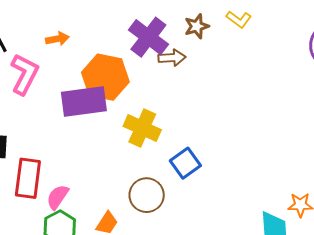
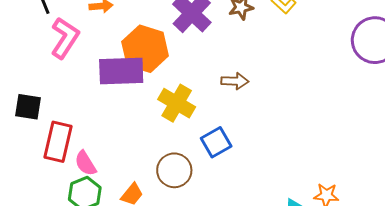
brown arrow: (172, 58) -> (235, 81), moved
pink semicircle: (57, 197) -> (85, 163), turned -72

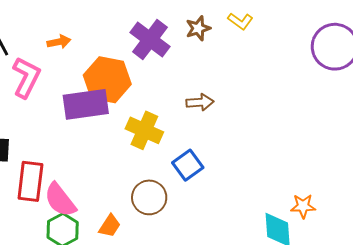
pink semicircle: (85, 163) -> (60, 200), size x1.4

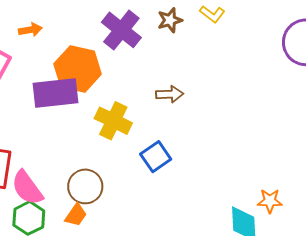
brown circle: (149, 197) -> (85, 186), moved

